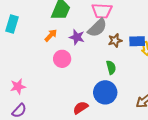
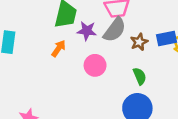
purple star: (77, 37) -> (87, 31), moved
pink circle: (62, 59) -> (95, 65), moved

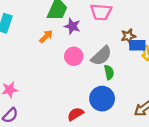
gray semicircle: (115, 30) -> (101, 56), moved
brown star: (139, 42) -> (128, 36), moved

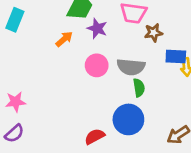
brown star: (128, 36) -> (154, 33), moved
gray semicircle: (101, 56) -> (131, 67), turned 45

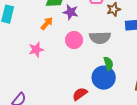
green semicircle: (139, 88) -> (108, 63), moved
pink star: (16, 102) -> (36, 50), moved

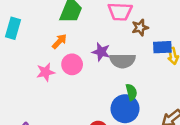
purple star: (71, 12) -> (101, 52), moved
pink circle: (74, 40) -> (72, 64), moved

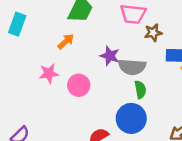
pink circle: (72, 64) -> (79, 85), moved
green semicircle: (131, 92) -> (140, 90), moved

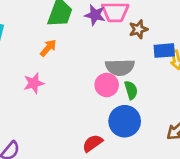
purple star: (110, 56) -> (95, 15), moved
pink circle: (79, 85) -> (107, 85), moved

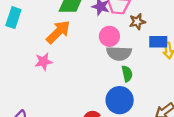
orange arrow: (48, 48) -> (58, 32), size x1.6
pink circle: (107, 85) -> (109, 36), moved

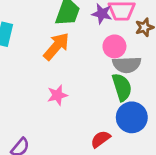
pink star: (43, 62) -> (57, 95), moved
green semicircle: (127, 74) -> (122, 87), moved, size x1.5

